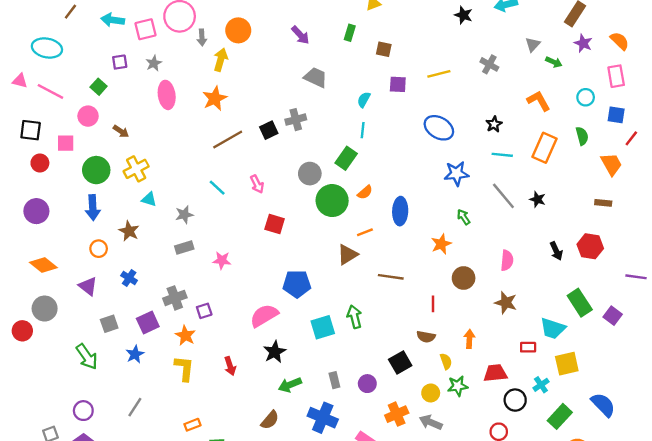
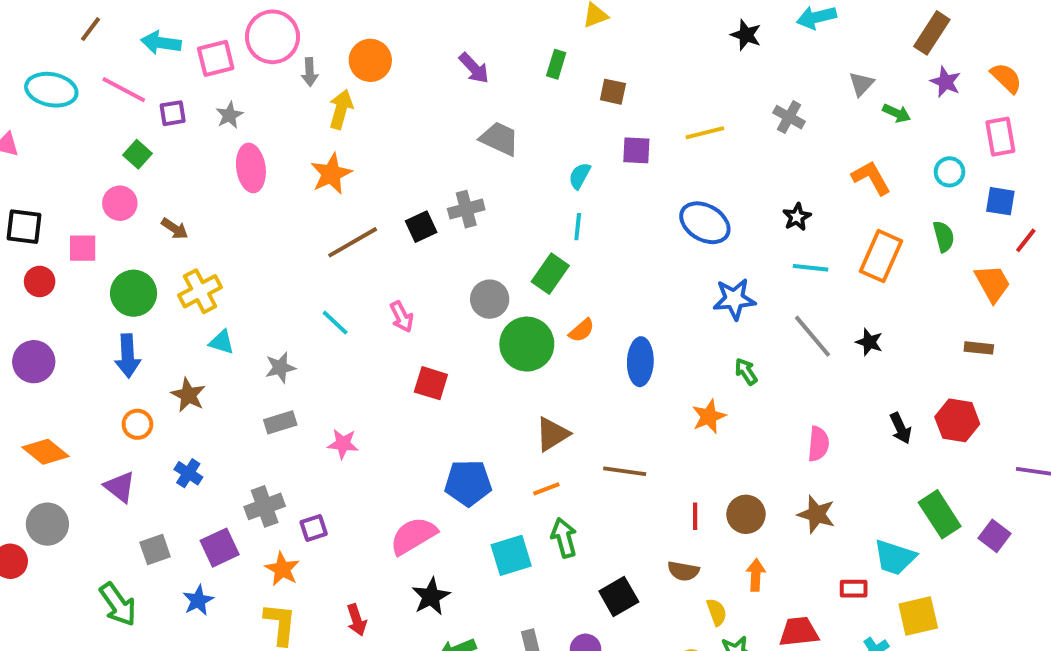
pink line: (50, 91) -> (124, 90), moved
orange line: (365, 232) -> (546, 489), moved
brown circle: (464, 278) -> (746, 514), moved
black square: (400, 362) -> (619, 596), moved

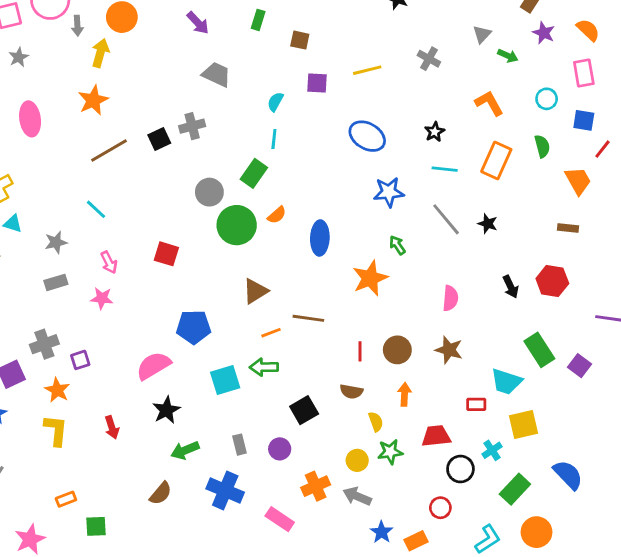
pink ellipse: (251, 168) -> (30, 119), moved
pink arrow: (402, 317) -> (109, 262), moved
orange star: (709, 416) -> (370, 278), size x1.4
orange line: (546, 489) -> (271, 333), moved
green arrow: (564, 538) -> (264, 367), turned -76

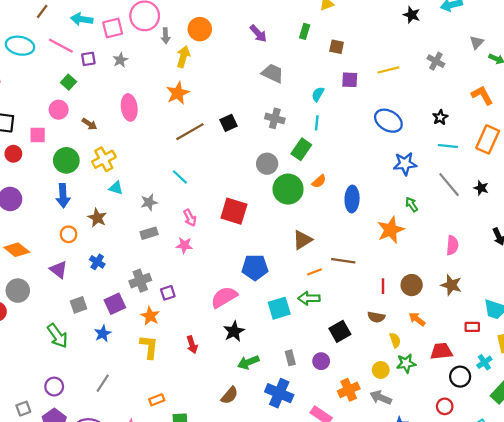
gray cross: (192, 126) -> (275, 118), moved, turned 30
red square: (166, 254) -> (234, 211), size x1.4
orange arrow: (405, 394) -> (417, 319), turned -56

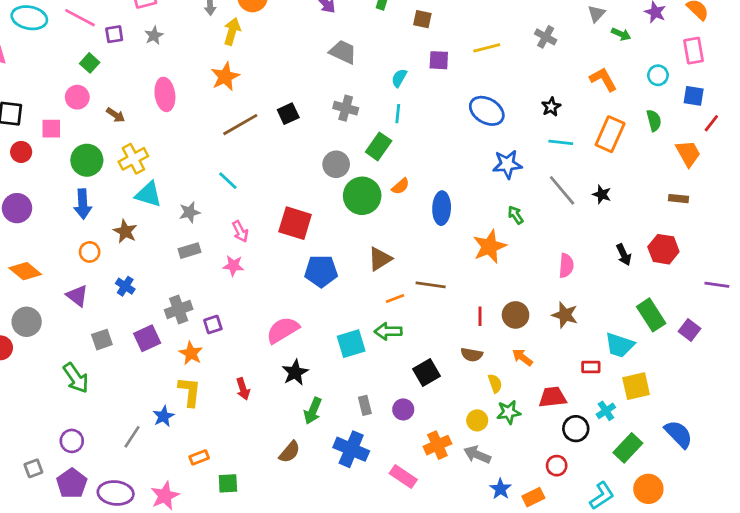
cyan triangle: (116, 188) -> (148, 194), size x1.5
blue pentagon: (255, 267) -> (321, 271), moved
blue star: (103, 334) -> (164, 416), moved
green arrow: (248, 362) -> (313, 411), turned -45

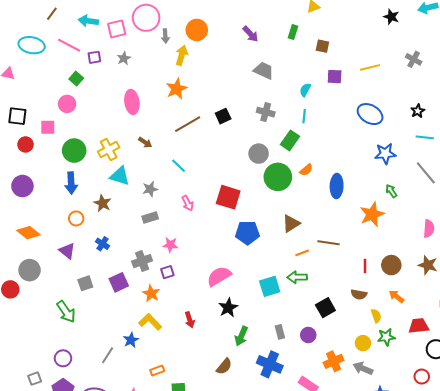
brown arrow: (116, 115) -> (145, 142), moved
pink star: (233, 266) -> (170, 245), moved
yellow L-shape: (190, 392) -> (150, 322), turned -50

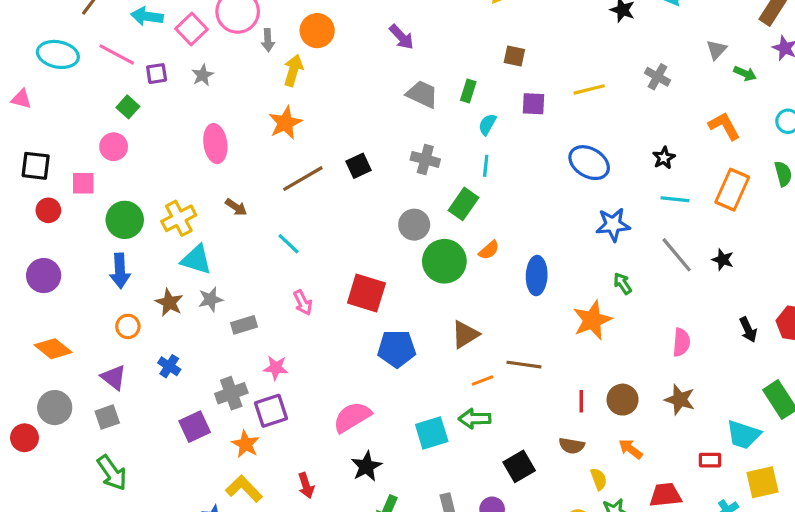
pink square: (117, 29) -> (191, 29), turned -30
green rectangle: (293, 32) -> (468, 91), moved
gray star: (150, 189) -> (211, 299), moved
purple square: (167, 272) -> (271, 411), size x1.5
gray square: (85, 283) -> (107, 417), moved

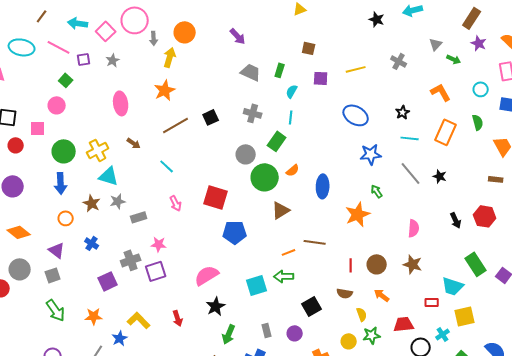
brown triangle: (465, 334) -> (281, 210), moved
orange star: (246, 444) -> (94, 316), moved, turned -30

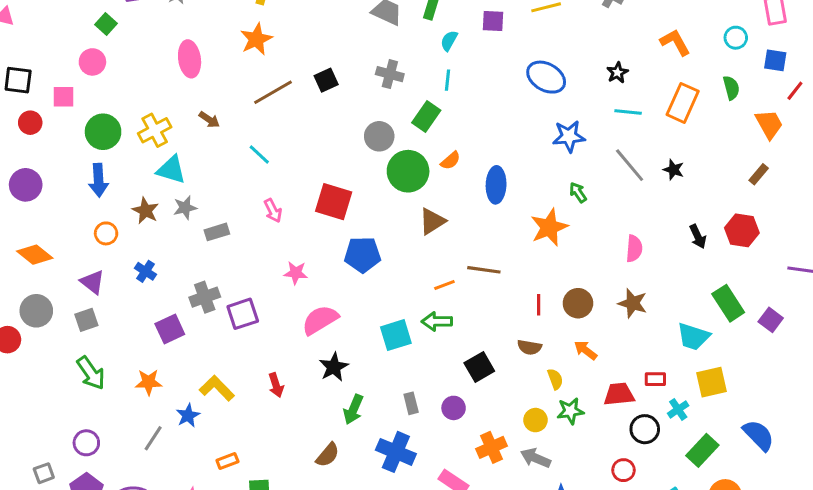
brown rectangle: (496, 179) -> (759, 174), turned -56
pink star: (159, 244) -> (296, 273), moved
red rectangle: (432, 302) -> (655, 379), moved

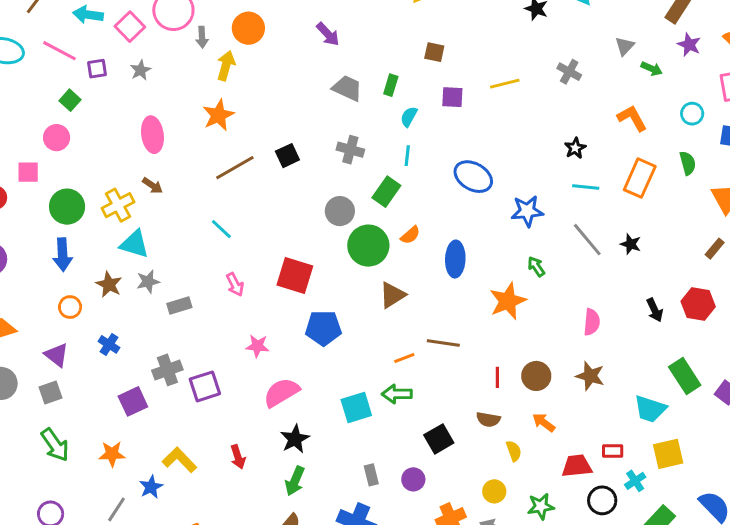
blue ellipse: (546, 77) -> (473, 177), moved
brown arrow: (209, 120) -> (152, 186), moved
green arrow: (353, 409) -> (295, 481), moved
green star: (570, 411) -> (541, 506), moved

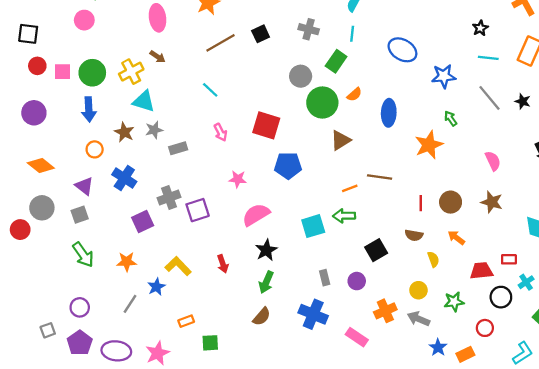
pink square: (28, 172) -> (63, 72), moved
pink semicircle: (592, 322) -> (493, 161), turned -30
blue cross: (109, 344) -> (124, 178), size x1.5

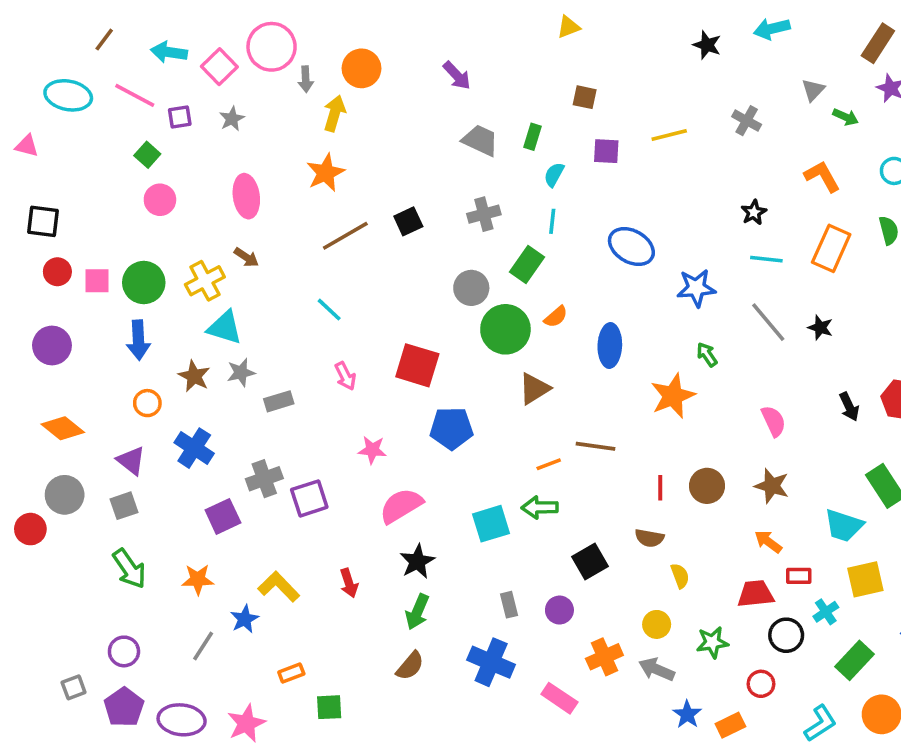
pink circle: (84, 20) -> (160, 200), moved
gray cross: (309, 29) -> (484, 214), turned -30
orange arrow: (456, 238) -> (768, 542), moved

